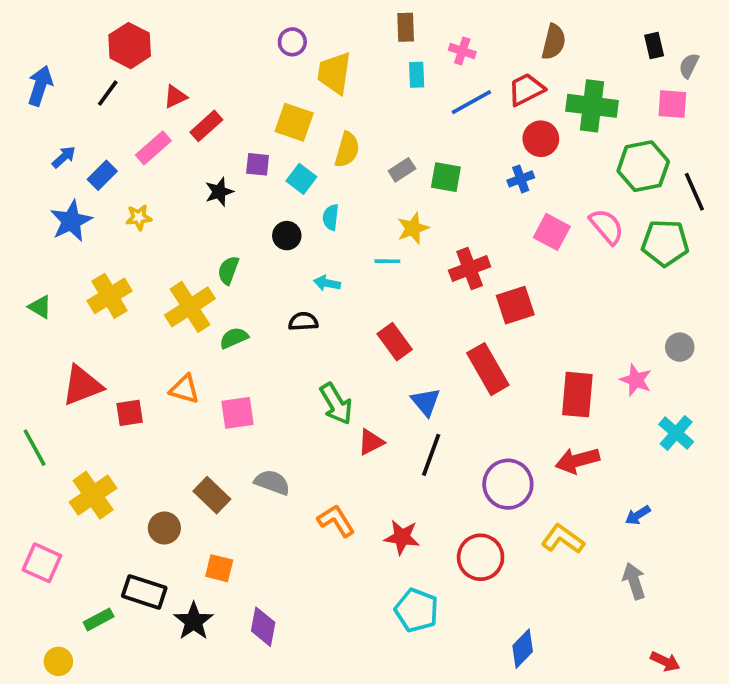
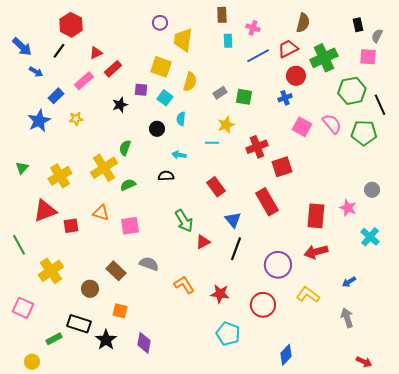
blue arrow: (40, 86) -> (22, 47), turned 115
green cross: (592, 106) -> (324, 58), turned -32
blue arrow: (64, 157) -> (36, 72), moved, turned 72
yellow cross: (110, 296) -> (60, 176), moved
green triangle: (40, 307) -> (22, 168), turned 40

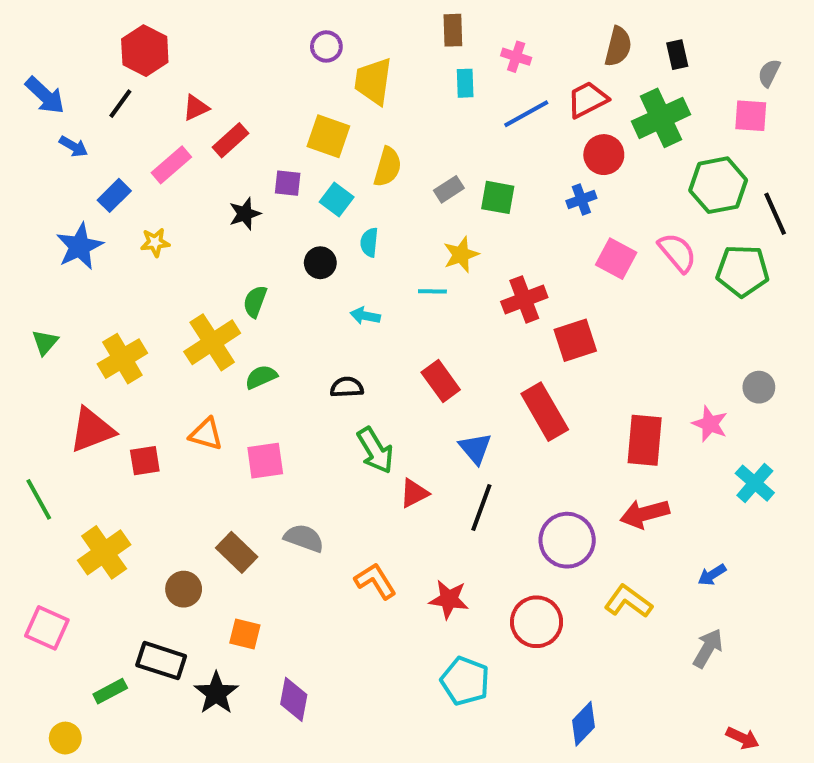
black rectangle: (358, 25) -> (677, 55), moved
black semicircle: (166, 176) -> (347, 387), moved
gray arrow: (347, 318) -> (708, 648), turned 48

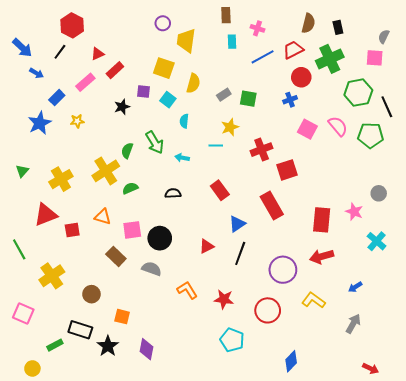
black circle: (320, 263) -> (160, 238), moved, size x1.5
blue triangle: (475, 448) -> (237, 224), turned 36
green arrow: (375, 450) -> (155, 142), moved
brown rectangle: (237, 552) -> (116, 256), moved

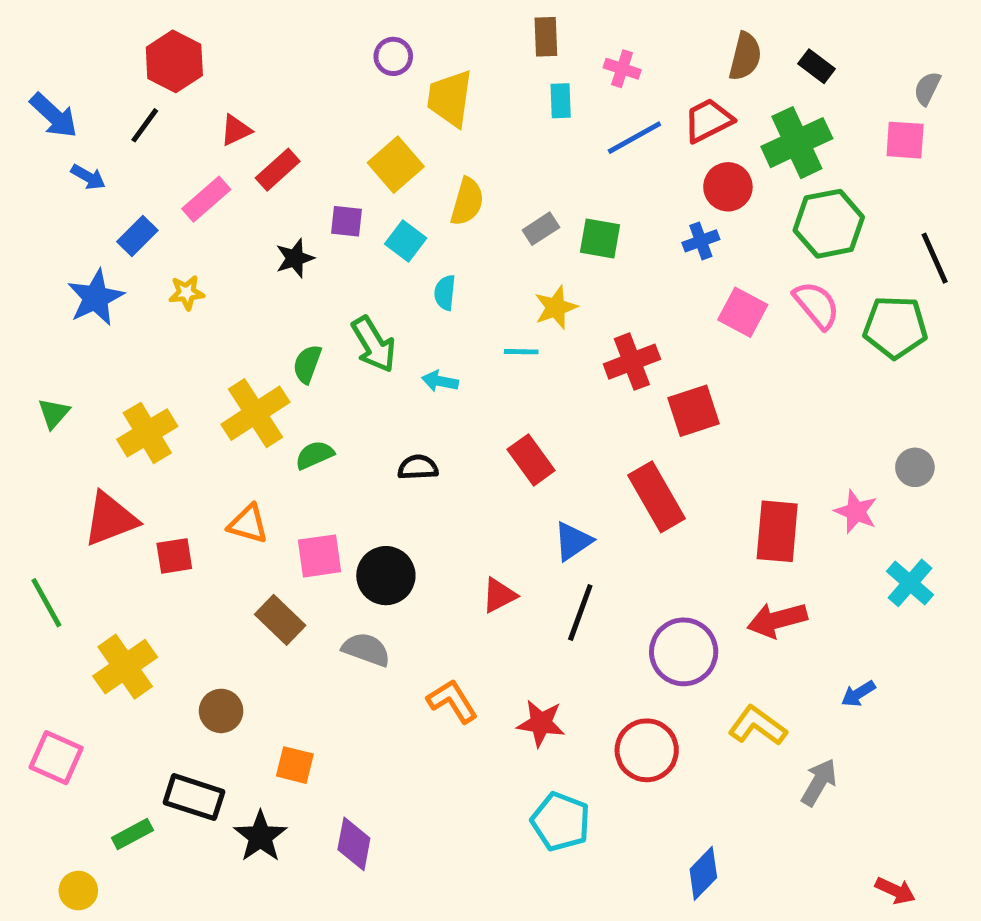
black rectangle: (338, 27) -> (817, 66), turned -40
yellow square: (164, 68) -> (396, 165), turned 30
green hexagon: (358, 93) -> (829, 224), moved
gray arrow: (353, 324) -> (819, 782), moved

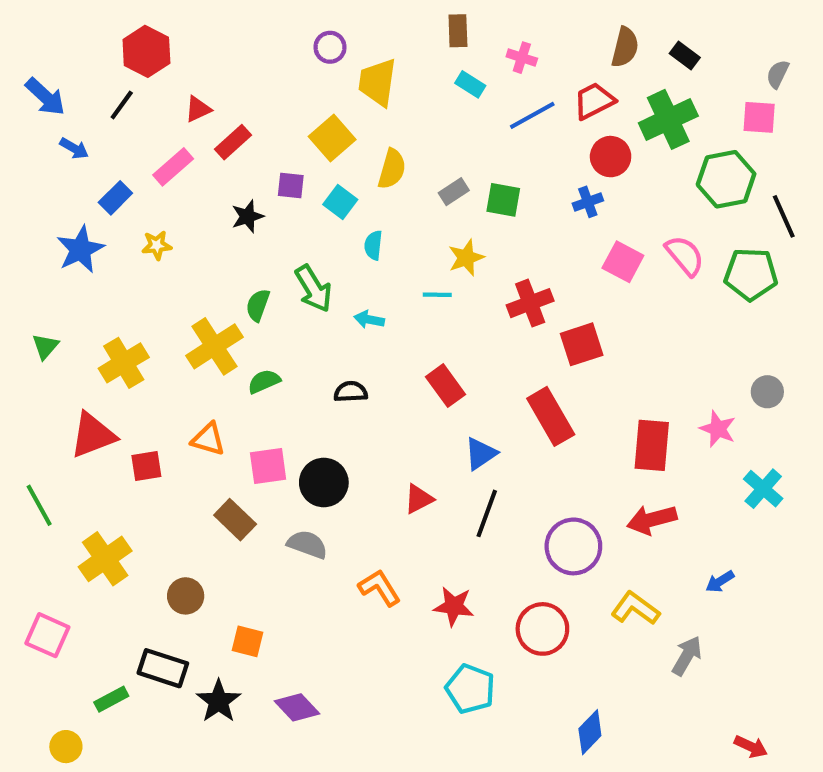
cyan rectangle: (561, 101) -> (470, 84), turned -56
green hexagon: (829, 224) -> (726, 179), moved
purple diamond: (354, 844) -> (297, 707), turned -54

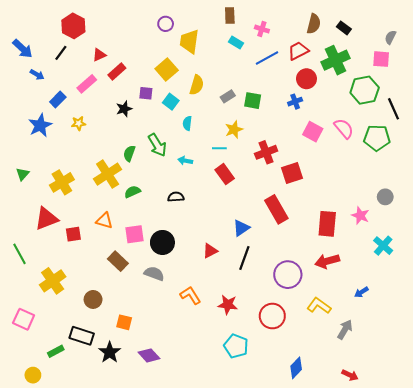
red rectangle: (446, 386) -> (225, 174), moved
red arrow: (751, 747) -> (350, 375), moved

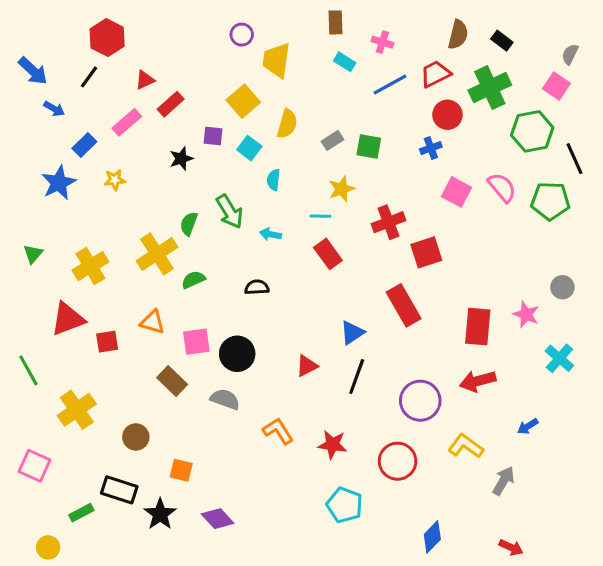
pink square: (381, 59) -> (556, 86), turned 30

